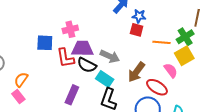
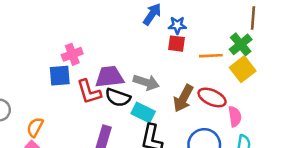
pink cross: (70, 29) -> (72, 54), moved
pink semicircle: (171, 70) -> (235, 116), moved, turned 35
red ellipse: (157, 87) -> (212, 97), moved

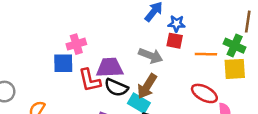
green cross: (241, 44) -> (235, 46), turned -30
yellow square: (243, 69) -> (235, 69), turned 30
gray arrow: (146, 82) -> (151, 56), moved
brown arrow: (183, 98) -> (147, 86), moved

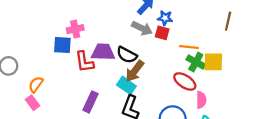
green cross: (235, 46) -> (196, 62), moved
gray arrow: (151, 56) -> (142, 28), moved
black semicircle: (116, 87) -> (127, 55), moved

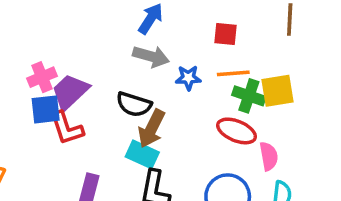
blue star: (165, 18) -> (188, 78), moved
red square: (162, 33) -> (226, 34), moved
blue square: (62, 45) -> (46, 109), moved
purple trapezoid: (103, 52) -> (70, 92), moved, turned -35

